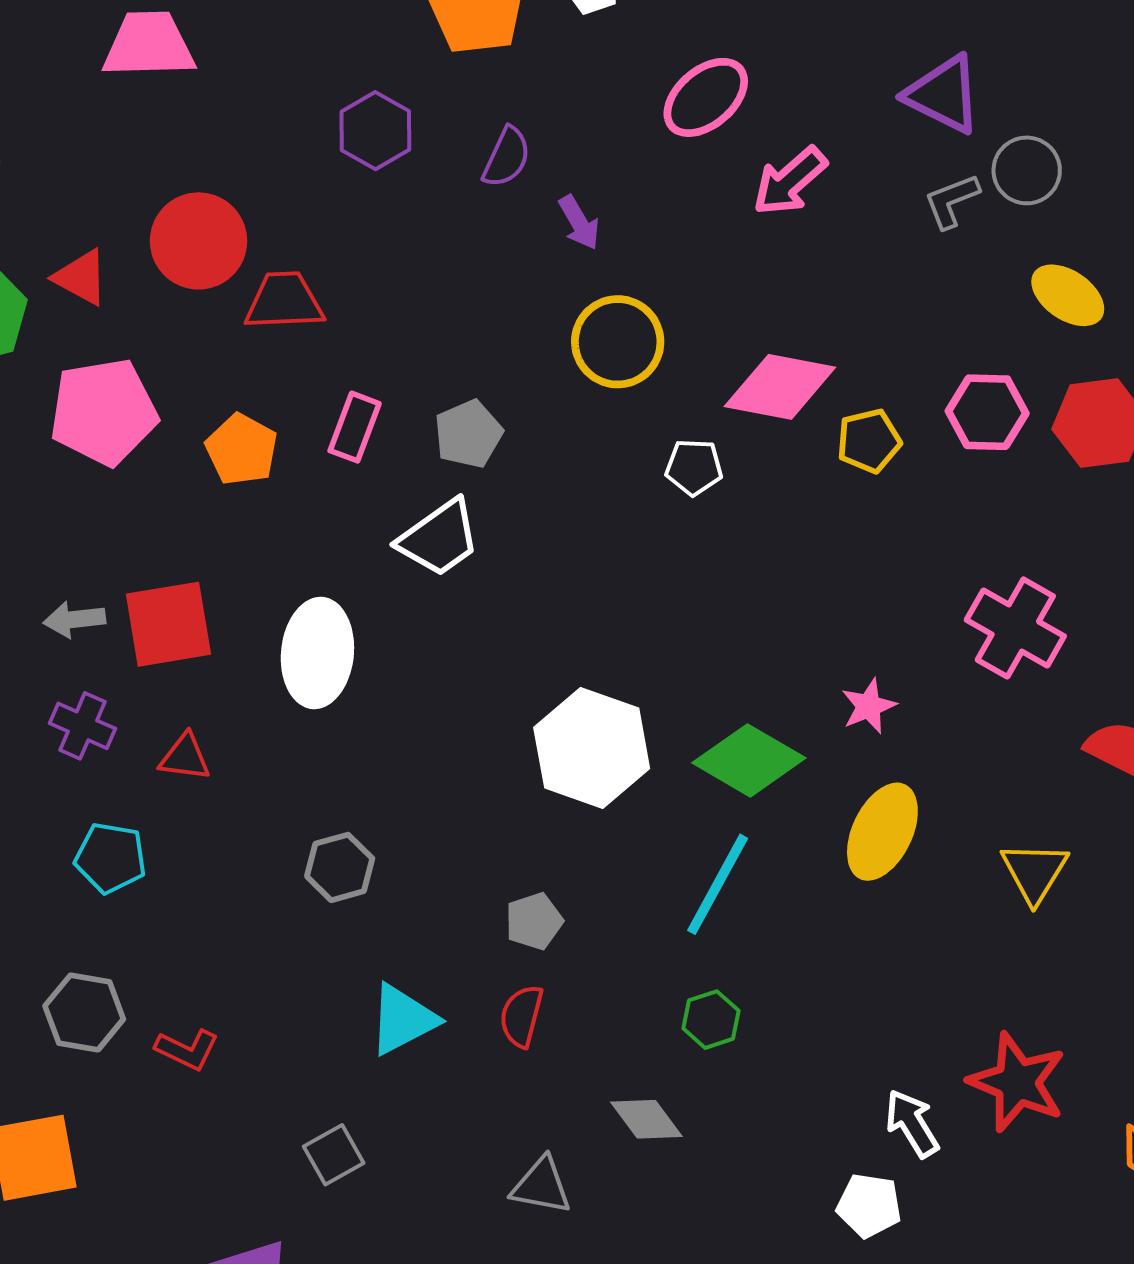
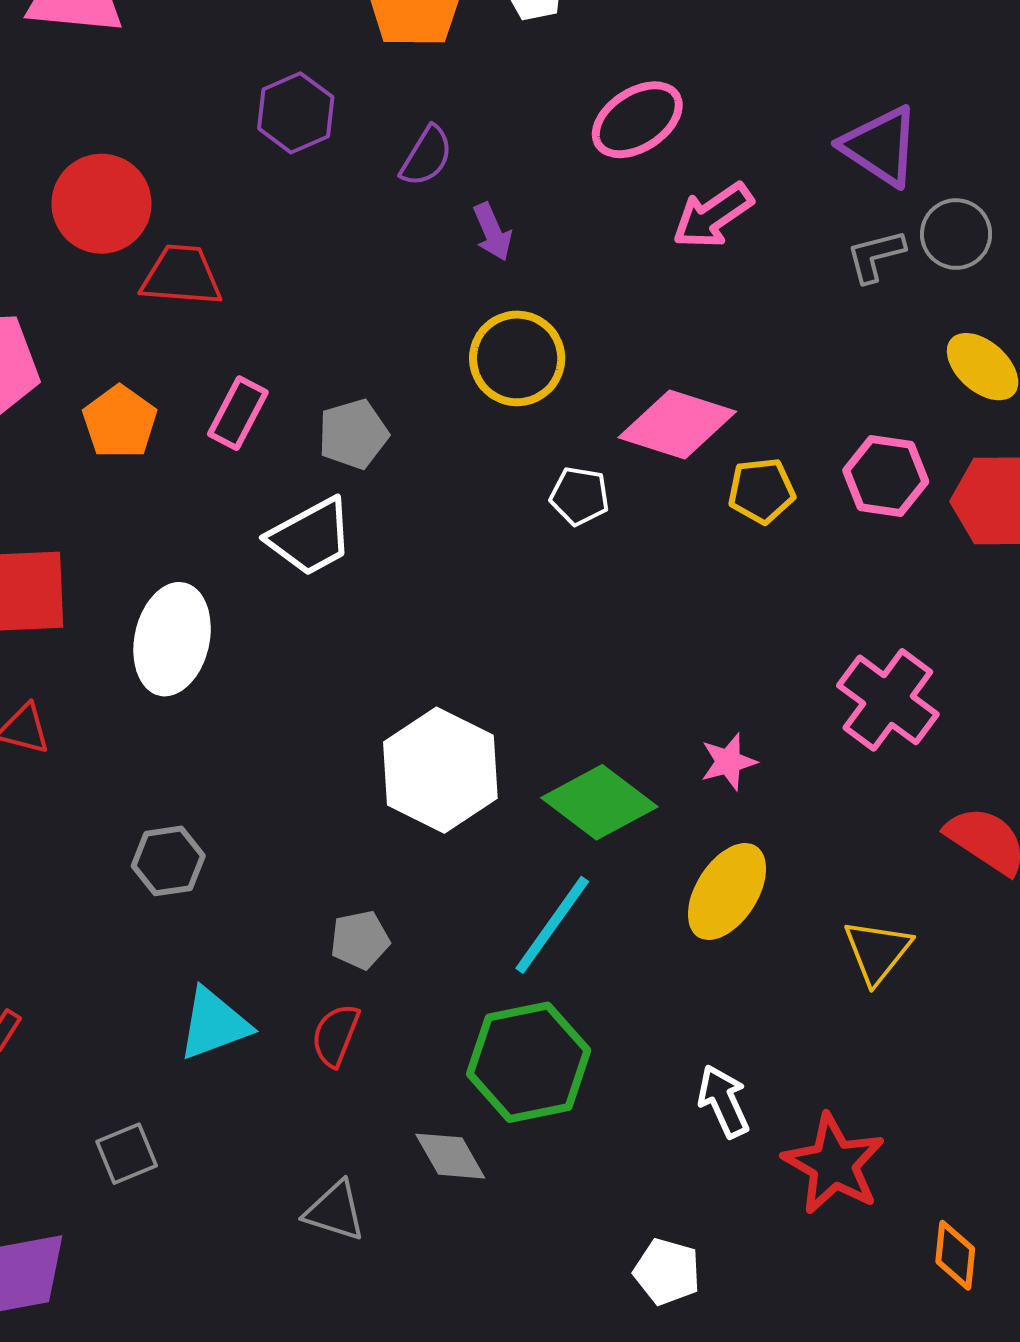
green hexagon: (711, 1020) -> (529, 1062), size x2.0
white arrow: (912, 1123) -> (723, 1101), moved

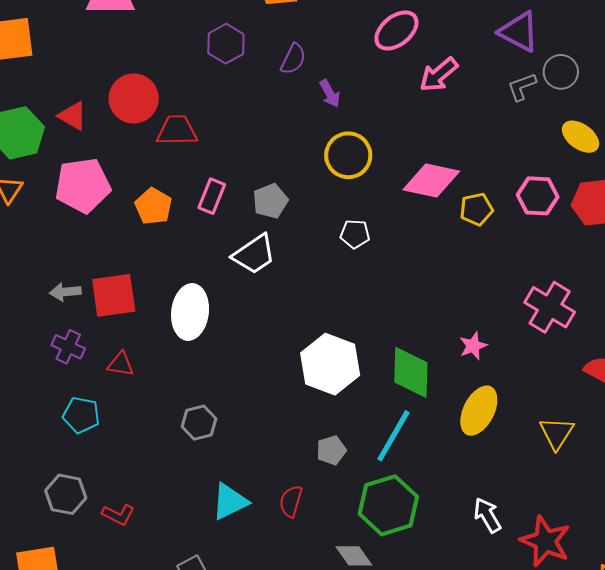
white pentagon: (579, 496) -> (355, 234), moved
green diamond: (599, 802) -> (411, 372), turned 60
gray pentagon: (360, 940) -> (331, 450), moved

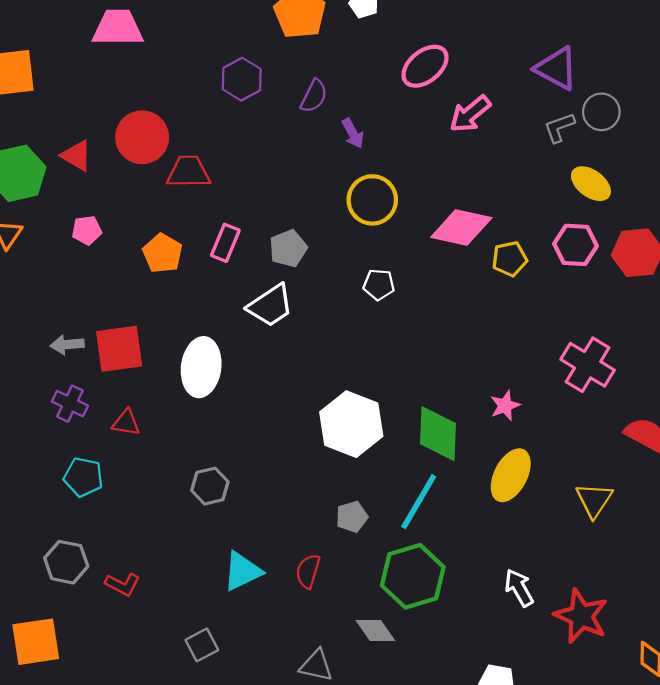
yellow ellipse: (581, 137) -> (591, 184), moved
pink pentagon: (83, 185) -> (87, 230), size x0.5

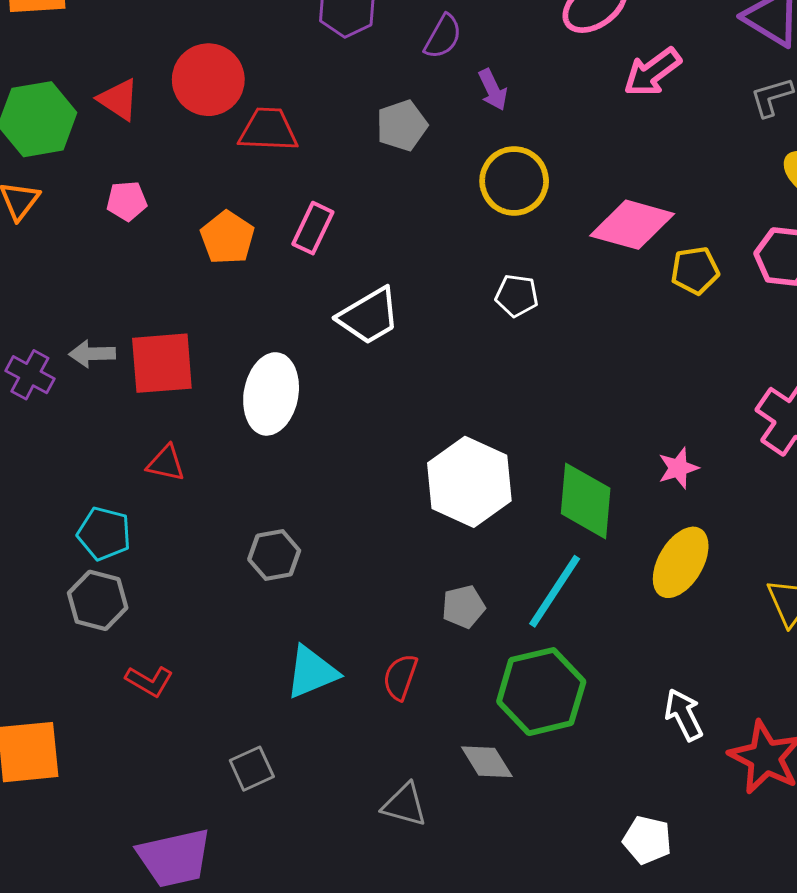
gray pentagon: (288, 248) -> (402, 126), moved
purple cross: (70, 404) -> (30, 375), moved
gray hexagon: (66, 562) -> (98, 600), moved

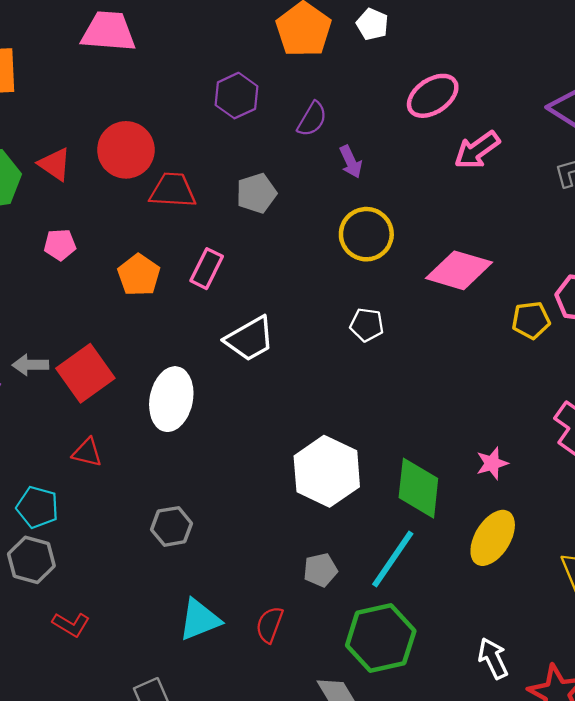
gray pentagon: (402, 126) -> (256, 193), moved
yellow pentagon: (695, 270) -> (531, 320), moved
red square: (162, 363) -> (85, 373), turned -32

